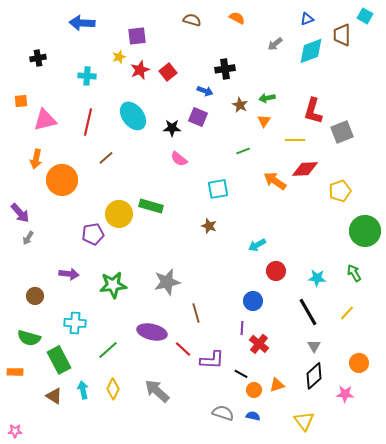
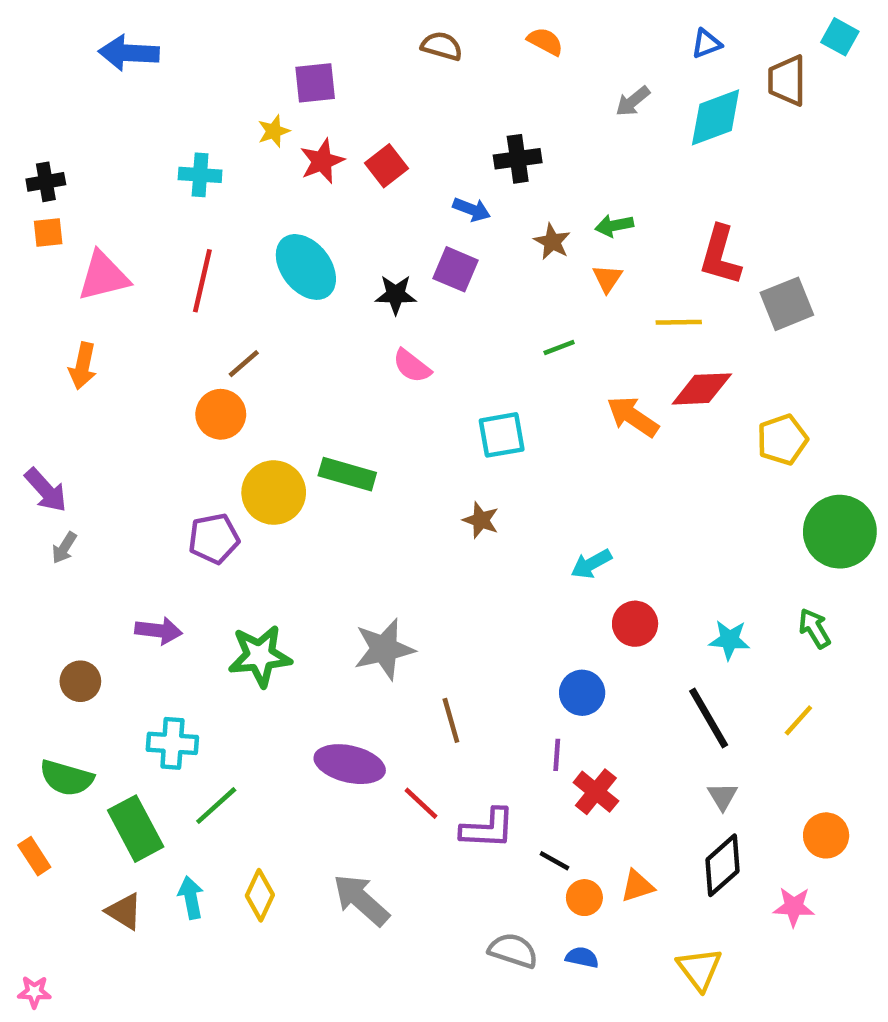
blue arrow: (82, 23) -> (129, 53), moved
black cross: (38, 58) -> (46, 182), moved
orange circle: (62, 180) -> (221, 414), moved, size x0.7
green line: (108, 350) -> (216, 806), moved
orange rectangle: (15, 372) -> (34, 856), turned 56

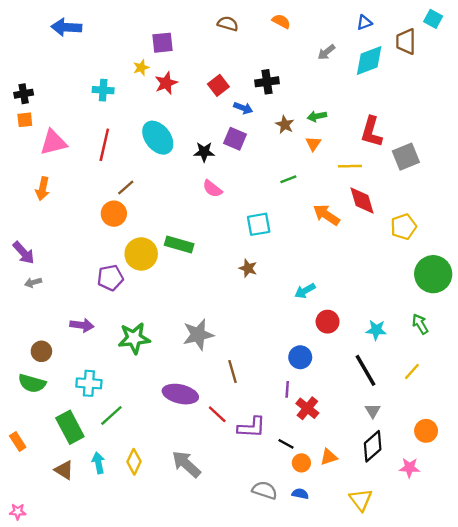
red square: (386, 166) -> (218, 85), moved
red diamond: (702, 389) -> (362, 201), turned 76
gray arrow: (64, 548) -> (33, 282), turned 42
green semicircle: (67, 778) -> (32, 383), moved

